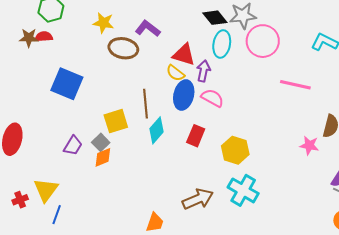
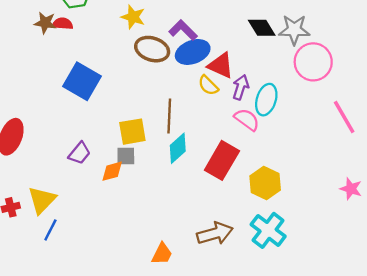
cyan ellipse: (222, 44) -> (266, 100), moved
pink line: (295, 85) -> (344, 117), turned 40
blue ellipse: (184, 95) -> (193, 52), moved, turned 48
red rectangle: (196, 136) -> (222, 160), size x1.5
gray square: (101, 142) -> (126, 156), moved, turned 36

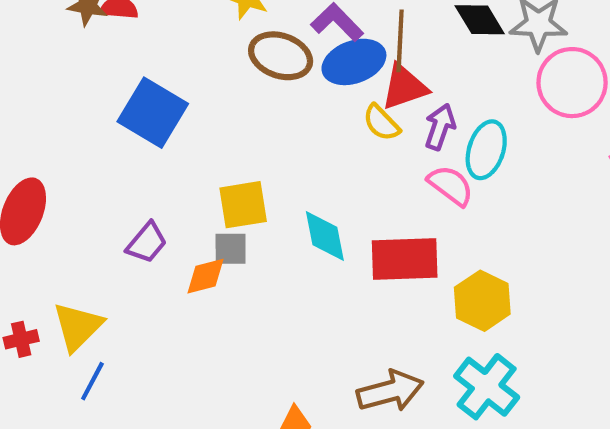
red triangle: (221, 65) -> (404, 87), turned -44
brown line: (169, 116) -> (400, 41), moved
cyan diamond: (178, 148) -> (325, 236), turned -60
red rectangle: (222, 160) -> (405, 259), turned 57

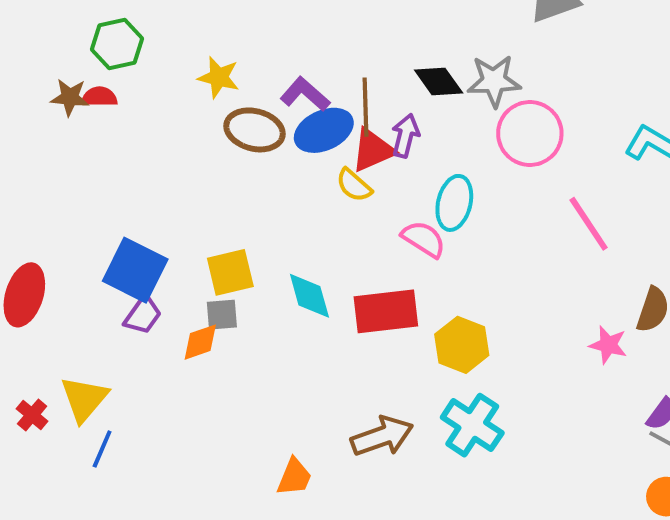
blue square: (153, 113) -> (135, 270), moved
purple arrow: (440, 127) -> (405, 136), moved
red cross: (21, 339) -> (32, 415), turned -32

